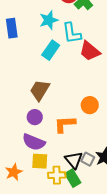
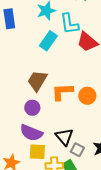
orange L-shape: (65, 124) -> (62, 92), moved
gray square: (88, 159) -> (77, 150), moved
black triangle: (74, 160) -> (64, 137), moved

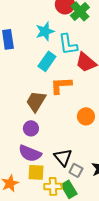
orange L-shape: (62, 92) -> (61, 85), moved

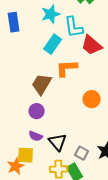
purple semicircle: (30, 153) -> (36, 136), size x0.6
black triangle: (63, 157) -> (58, 142), moved
yellow square: (36, 172) -> (26, 155), moved

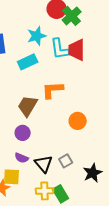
cyan rectangle: (53, 44) -> (28, 62), moved, turned 30
red trapezoid: (92, 45) -> (77, 50), moved, turned 50
gray square: (82, 153) -> (66, 161), moved, turned 32

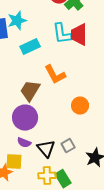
cyan star: (37, 36) -> (17, 21), moved
orange L-shape: (53, 90) -> (55, 75), turned -115
purple circle: (23, 133) -> (25, 118), size x1.6

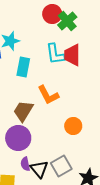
cyan rectangle: (30, 47) -> (23, 67), turned -54
purple semicircle: (24, 143) -> (25, 164), moved, turned 56
gray square: (68, 146) -> (61, 166), size x1.5

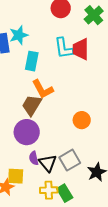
green cross: (67, 21) -> (94, 15), moved
orange L-shape: (48, 95) -> (43, 89), moved

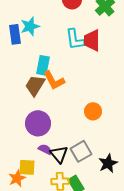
cyan rectangle: (32, 61) -> (43, 65), moved
brown trapezoid: (32, 105) -> (35, 85), moved
purple semicircle: (34, 158) -> (45, 149), turned 128

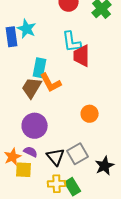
cyan star: (30, 26) -> (27, 29), turned -30
red trapezoid: (92, 40) -> (82, 56), moved
purple semicircle: (45, 149) -> (31, 152), moved
orange star: (17, 178) -> (13, 157), moved

